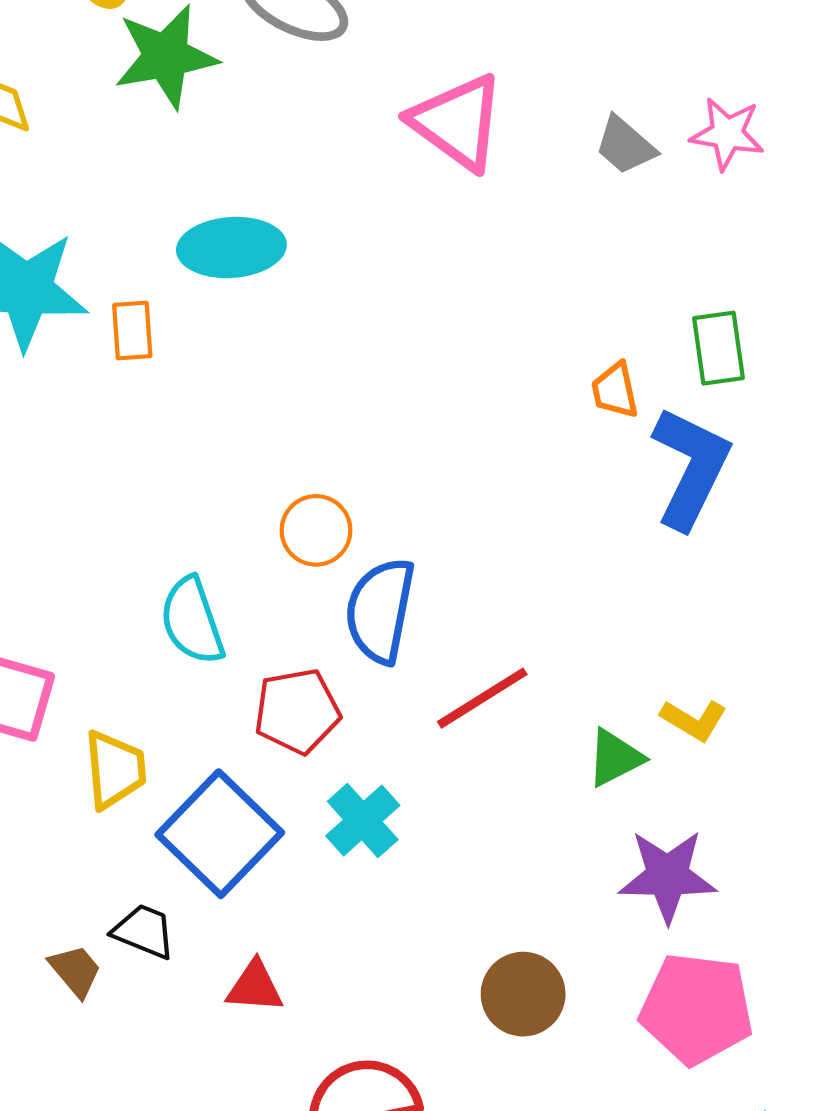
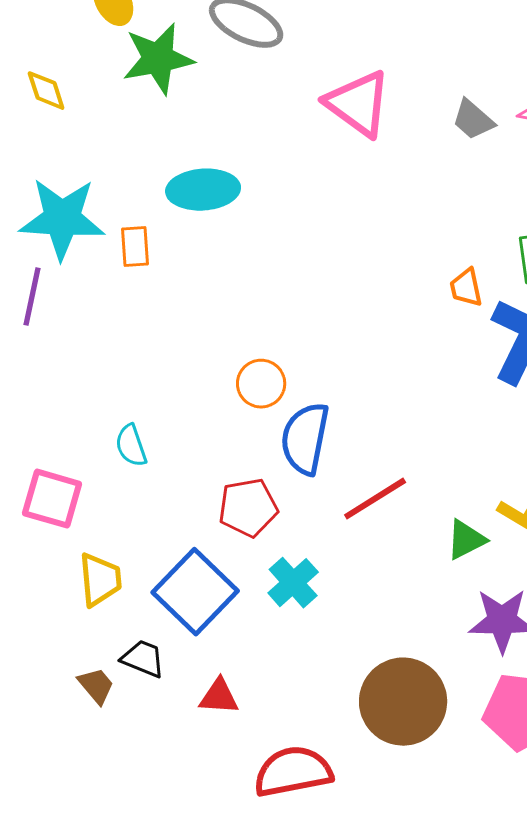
cyan semicircle: (192, 621) -> (131, 446), moved, size x0.7
yellow trapezoid: (115, 770) -> (100, 580), moved
brown circle: (523, 994) -> (403, 702), size x1.5

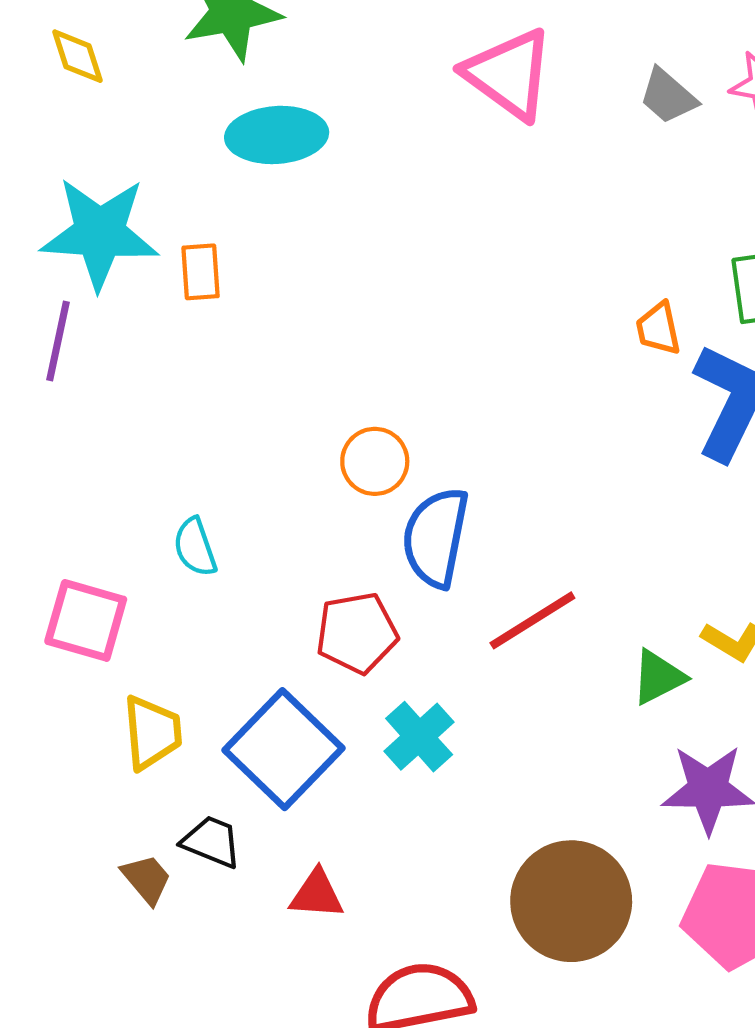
cyan ellipse: (203, 190) -> (277, 135), moved

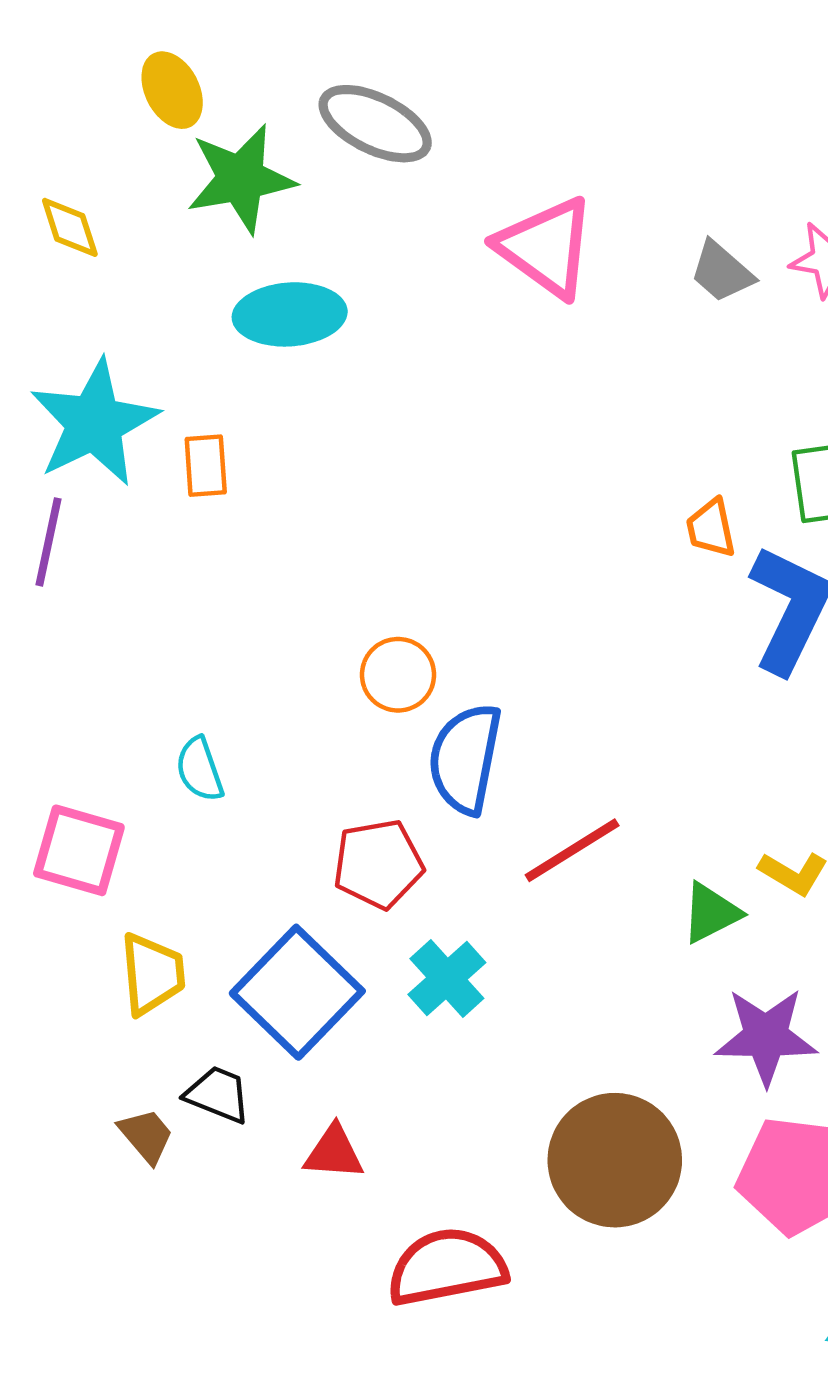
cyan star: (100, 233) -> (94, 423), turned -30

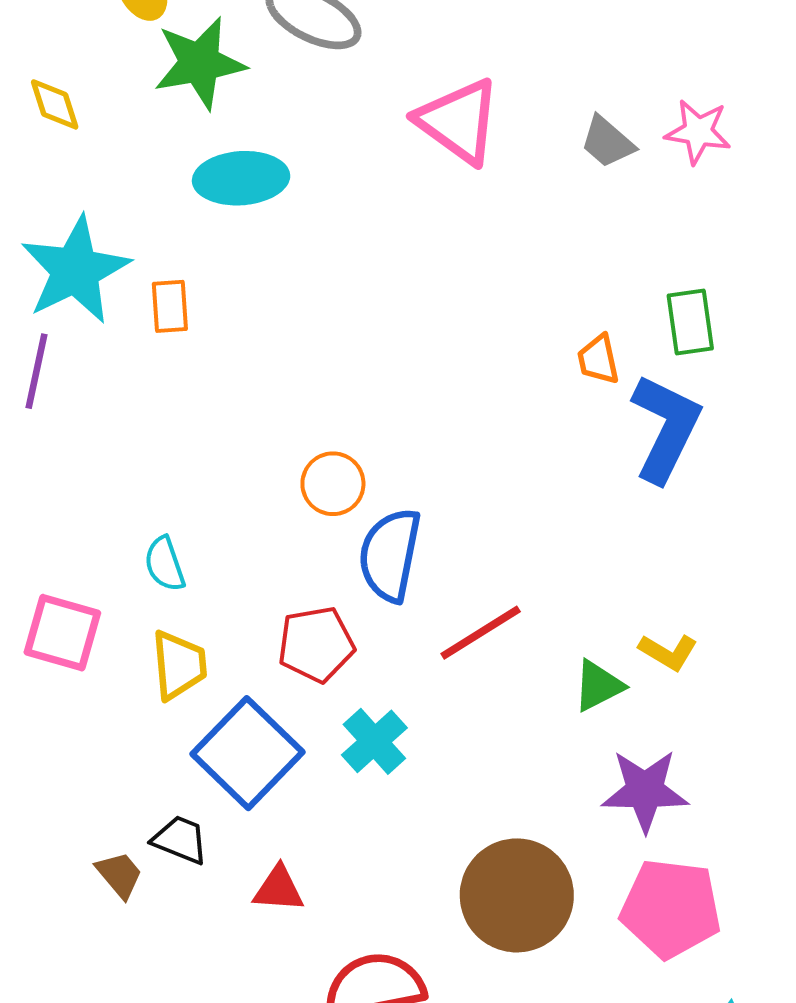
yellow trapezoid: (152, 974) -> (179, 665), moved

